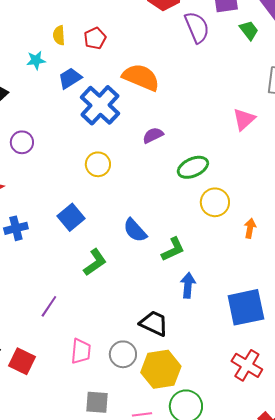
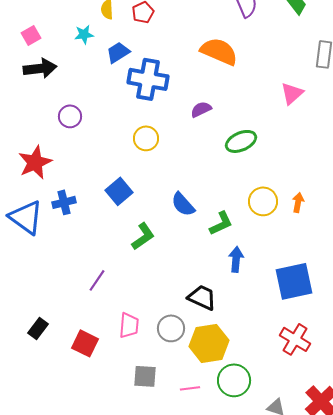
orange semicircle: (141, 77) -> (219, 51), moved
blue cross: (100, 105) -> (148, 79), turned -33
yellow circle: (215, 202) -> (263, 201), moved
red square: (22, 361) -> (85, 343), moved

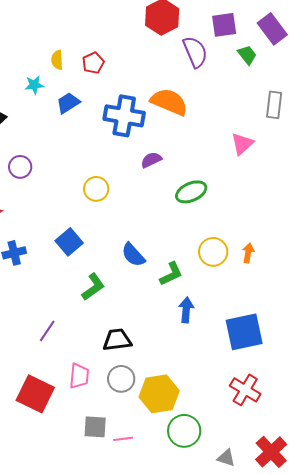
blue cross: (148, 79) -> (124, 116), moved
black trapezoid: (202, 297) -> (117, 340), moved, turned -32
red square: (85, 343) -> (35, 394), size x1.4
pink line: (190, 388) -> (123, 439), moved

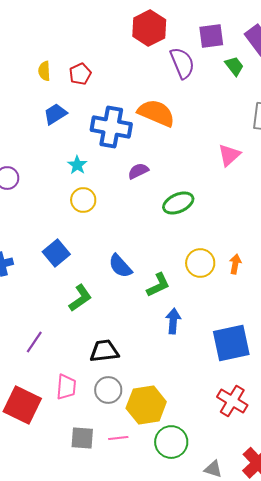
cyan star: (34, 85) -> (77, 165), moved, turned -30
pink line: (123, 439) -> (118, 438), moved

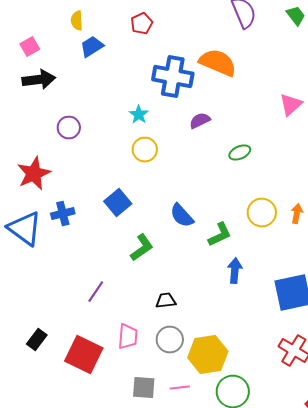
yellow semicircle: (44, 71) -> (77, 21), moved
blue trapezoid: (55, 114) -> (92, 47), moved
green ellipse: (178, 203) -> (240, 153), size x0.7
black trapezoid: (104, 351) -> (166, 301), size x0.7

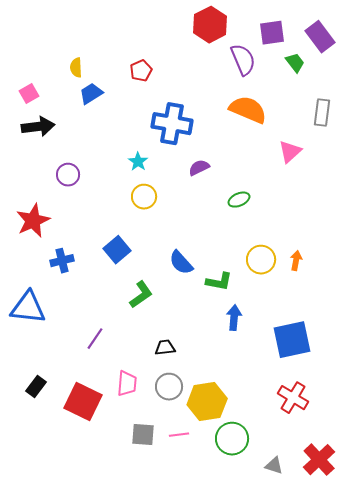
orange semicircle: (218, 63) -> (248, 110), moved
blue triangle: (25, 229) -> (28, 308), moved, turned -30
green L-shape: (220, 235) -> (219, 282), turned 36

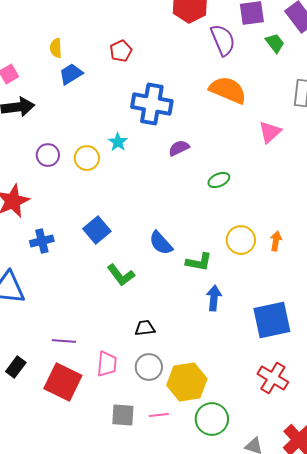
yellow circle: (144, 197) -> (87, 158), moved
green L-shape: (141, 295) -> (121, 275), turned 88
purple line: (95, 339) -> (64, 341), moved, turned 60

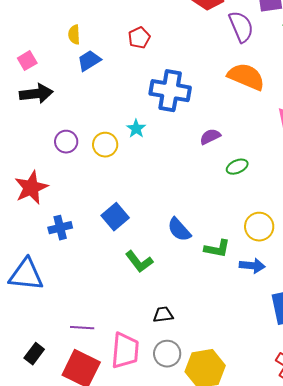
purple semicircle: (179, 148) -> (210, 137), moved
blue arrow: (214, 298) -> (252, 266), moved, turned 90
pink trapezoid: (107, 364) -> (125, 351), size x1.4

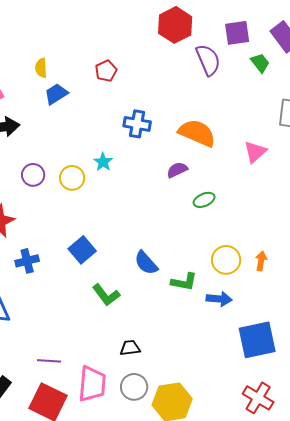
orange semicircle: (246, 77) -> (197, 133), moved
blue cross: (170, 91) -> (137, 124), size x0.7

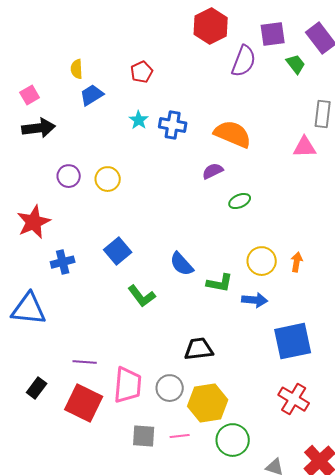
purple semicircle: (208, 60) -> (244, 61), turned 44
pink triangle: (255, 152) -> (305, 147), moved, turned 40
cyan star: (103, 162) -> (139, 120), moved
black trapezoid: (130, 348) -> (199, 349), moved, size x1.4

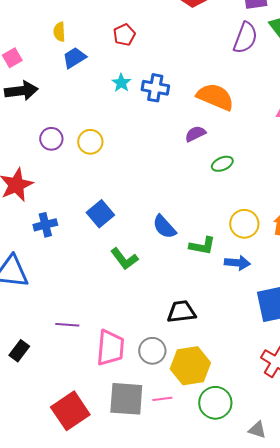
purple semicircle: (244, 61) -> (245, 38), moved
red square: (84, 403) -> (70, 411), moved, turned 30
gray square: (144, 436) -> (126, 399), size x1.5

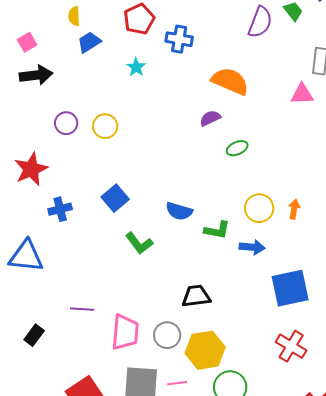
red pentagon: (124, 35) -> (139, 19), size x1.4
blue cross: (155, 88) -> (179, 39), moved
blue semicircle: (164, 227) -> (179, 211), turned -32

